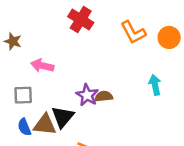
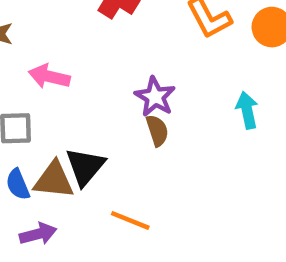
purple star: (87, 95) -> (155, 97), moved
brown semicircle: (104, 96) -> (157, 130), turned 78

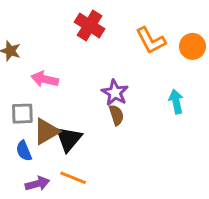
brown triangle: (54, 180) -> (46, 131), moved, turned -36
orange line: (130, 220) -> (73, 178), moved

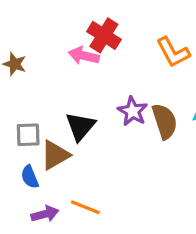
pink arrow: (45, 79) -> (84, 56), moved
brown semicircle: (116, 115) -> (165, 121), moved, size x1.5
black triangle: (69, 139) -> (80, 126), moved

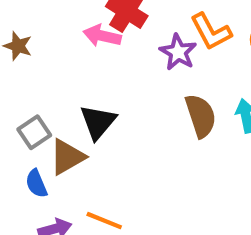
purple star: (133, 111) -> (178, 52), moved
gray square: (28, 135) -> (34, 132), turned -32

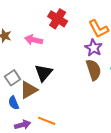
pink arrow: (102, 36) -> (34, 40), moved
purple star: (178, 52) -> (94, 48), moved

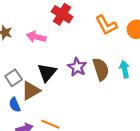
purple star: (94, 48) -> (77, 67), moved

